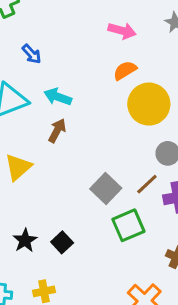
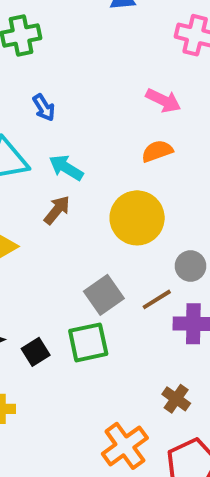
yellow circle: (149, 104) -> (137, 218), moved
green square: (128, 225) -> (88, 342), moved

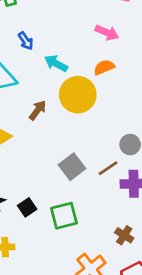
cyan arrow: (66, 168) -> (56, 63), moved
yellow circle: (137, 218) -> (78, 95), moved
green square: (88, 342) -> (64, 216), moved

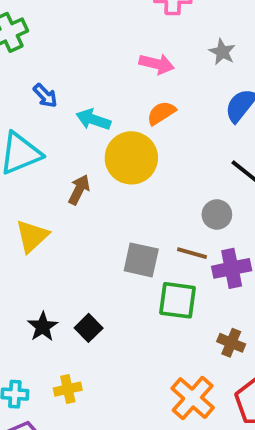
gray square: (72, 167) -> (141, 260), turned -30
brown line: (108, 168) -> (192, 253), turned 60
green square: (64, 216) -> (177, 300), moved, turned 32

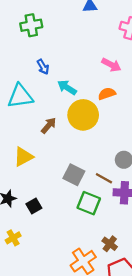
yellow triangle: (32, 236) -> (23, 157), moved
brown cross: (231, 343) -> (110, 244), moved
yellow cross: (68, 389) -> (13, 238), turned -32

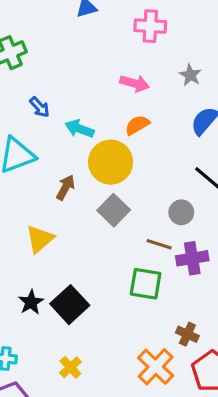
gray square: (74, 175) -> (114, 210), moved, turned 30
black square: (34, 206) -> (70, 305), size x1.6
yellow cross: (13, 238) -> (70, 367), moved

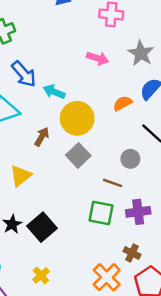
gray star: (190, 75) -> (141, 53), size x1.5
blue arrow: (40, 107) -> (24, 74), size x1.6
orange semicircle: (137, 125) -> (123, 103), moved
purple cross: (192, 258) -> (138, 212), moved

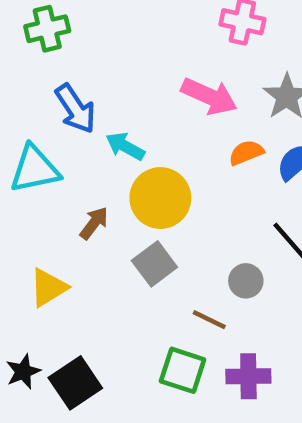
pink arrow: (98, 58) -> (209, 96), size x1.4
orange semicircle: (123, 103) -> (246, 153), moved

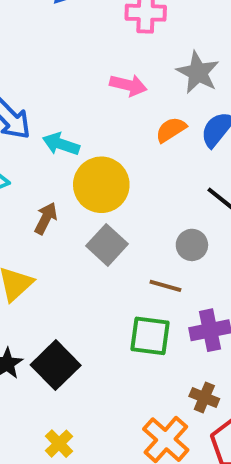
pink arrow: (209, 96) -> (128, 85), size x0.7

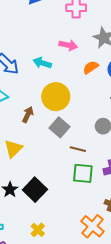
cyan arrow: (61, 144) -> (42, 63), moved
brown line: (165, 286) -> (78, 149), moved

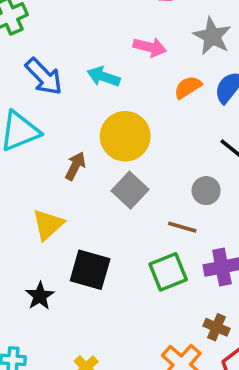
brown line: (78, 149) -> (182, 227), moved
green square: (83, 173) -> (168, 272), turned -30
black square: (35, 190) -> (90, 270), moved, turned -30

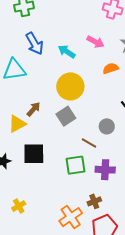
brown arrow: (75, 166) -> (34, 109), moved
black square: (90, 270) -> (34, 154), turned -30
brown cross: (216, 327) -> (94, 201), turned 32

